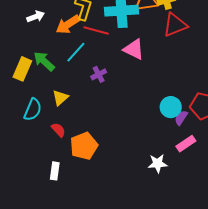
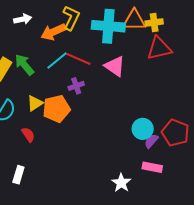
red line: (96, 30) -> (78, 59), moved
pink rectangle: (186, 144) -> (152, 167), turned 36
orange pentagon: (84, 146) -> (56, 109), moved
white star: (158, 164) -> (121, 183), turned 30

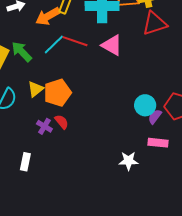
purple cross: (76, 86) -> (44, 126), moved, turned -35
red semicircle: (28, 135) -> (62, 122), moved
white star: (121, 183) -> (128, 161), turned -30

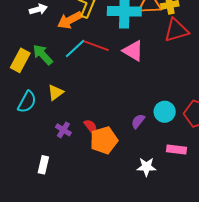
orange pentagon: (57, 93) -> (104, 140), moved
purple semicircle: (155, 117) -> (138, 121), moved
red semicircle: (62, 122) -> (91, 127), moved

